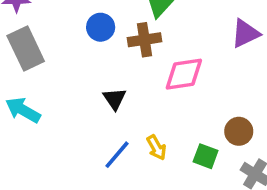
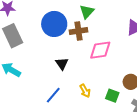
blue circle: (101, 27) -> (54, 24), size x1.6
blue line: (117, 155) -> (53, 95), moved

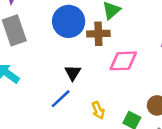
blue line: (53, 95) -> (61, 99), moved

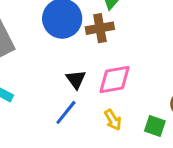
pink diamond: (123, 61) -> (114, 80), moved

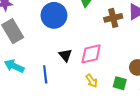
brown cross: (100, 28) -> (113, 18), moved
blue line: (66, 112) -> (45, 74), moved, turned -42

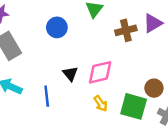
blue circle: (54, 15) -> (57, 27), size x0.7
green square: (120, 83) -> (134, 106), size x1.6

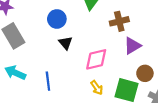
purple triangle: (153, 23) -> (132, 46), moved
black triangle: (70, 74) -> (66, 43), moved

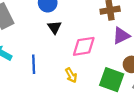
yellow arrow: (97, 88) -> (71, 75), moved

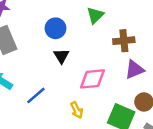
blue line: (34, 64) -> (36, 95), turned 48

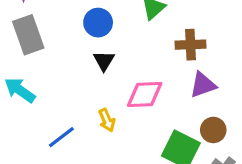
blue line: (36, 95) -> (61, 137), moved
yellow arrow: (77, 110) -> (107, 120), moved

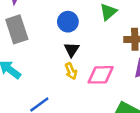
yellow arrow: (107, 120) -> (71, 71), moved

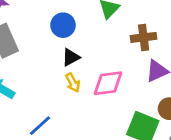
black triangle: (72, 50) -> (71, 57), turned 35

